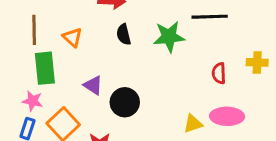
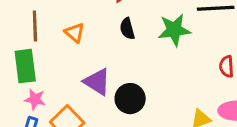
green rectangle: (45, 68) -> (25, 66), moved
purple triangle: (93, 85) -> (97, 82), size x1.4

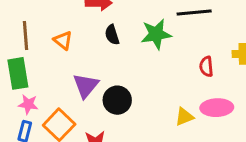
purple triangle: (97, 82) -> (86, 86), turned 40

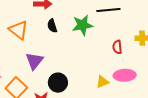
orange triangle: (63, 40) -> (18, 30), size x1.5
black circle: (117, 100) -> (58, 83), moved

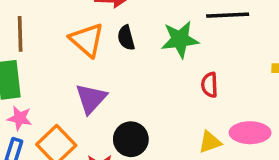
orange triangle: (18, 30) -> (87, 40), moved
red semicircle: (117, 47) -> (209, 85), moved

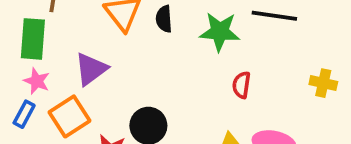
purple triangle: (91, 98) -> (91, 69), moved

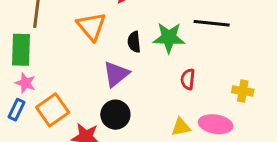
black semicircle: (164, 19) -> (134, 42), moved
purple triangle: (91, 69) -> (116, 74), moved
yellow cross: (323, 83) -> (243, 91), moved

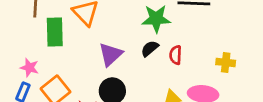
black semicircle: (134, 42) -> (150, 49), moved, turned 60
green rectangle: (21, 50) -> (55, 32), moved

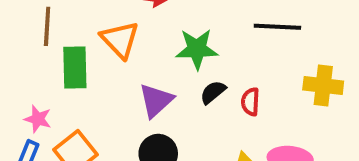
green star: (156, 19) -> (197, 49), moved
yellow cross: (226, 62) -> (323, 86), moved, size x1.4

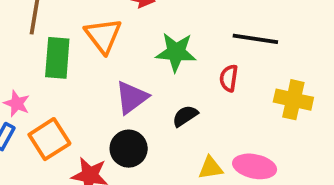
black semicircle: (213, 92) -> (185, 116), moved
red semicircle: (250, 102) -> (229, 78), moved

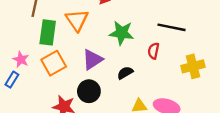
yellow cross: (293, 100) -> (193, 66), turned -30
orange square: (49, 139) -> (54, 63), moved

